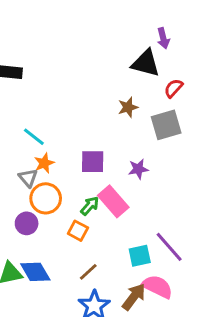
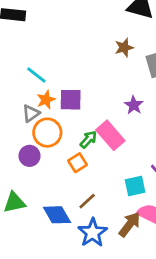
purple square: (93, 162) -> (71, 100), moved
purple star: (138, 169) -> (134, 105), turned -30
gray triangle: (28, 178) -> (31, 113), turned 36
orange square: (78, 231) -> (77, 163), turned 30
blue diamond: (35, 272) -> (57, 215), moved

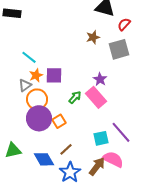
pink rectangle: (110, 135) -> (96, 97), moved
green arrow: (88, 139) -> (75, 97), moved
purple circle: (30, 156) -> (39, 118), moved, size x1.6

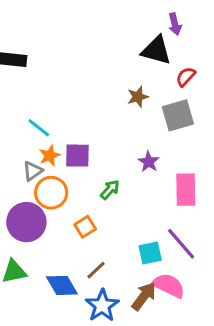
pink rectangle: (96, 97) -> (186, 190), moved, turned 40
purple circle: (39, 118) -> (26, 222), moved

